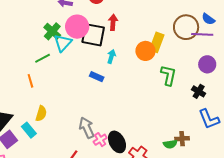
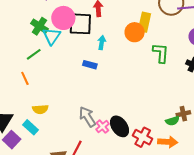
yellow semicircle: (41, 114) -> (40, 109), turned 77

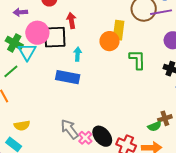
blue rectangle: (90, 65) -> (68, 77), size x1.6

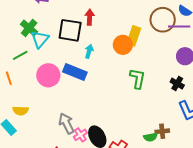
pink circle: (37, 33) -> (48, 75), moved
green L-shape: (137, 60) -> (137, 78), moved

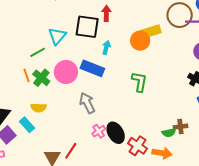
green cross: (29, 28) -> (41, 78), moved
yellow rectangle: (134, 36) -> (151, 32), turned 54
green L-shape: (137, 78) -> (139, 82), moved
gray arrow: (66, 123) -> (87, 103), moved

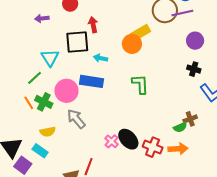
cyan arrow: (106, 48) -> (101, 58), turned -80
gray arrow: (87, 103) -> (76, 119), moved

